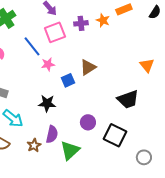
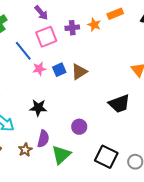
blue square: (68, 80) -> (59, 70), moved
black square: (115, 135) -> (106, 157), moved

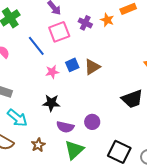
purple cross: (72, 28) -> (85, 23), turned 32
pink star: (39, 69) -> (52, 72), moved
purple semicircle: (43, 139) -> (65, 127), moved, turned 90

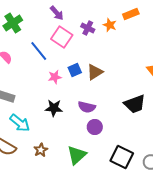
pink square: (59, 32) -> (62, 37), turned -35
purple semicircle: (65, 127) -> (87, 107), moved

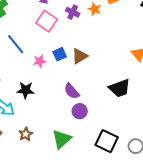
blue line: (39, 51) -> (16, 44), moved
purple semicircle: (87, 107) -> (72, 91), turned 36
black star: (54, 108) -> (26, 90), moved

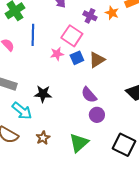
pink square: (47, 21) -> (72, 36), moved
blue line: (16, 44) -> (33, 35), moved, turned 40
pink star: (40, 61) -> (57, 54), moved

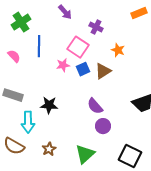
orange star: (112, 13) -> (118, 50), moved
cyan arrow: (22, 111) -> (28, 122), turned 50

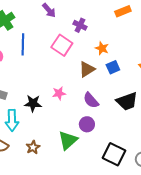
pink star: (63, 65) -> (59, 93), moved
blue square: (83, 69) -> (113, 67), moved
purple semicircle: (95, 106) -> (91, 100), moved
green triangle: (85, 154) -> (68, 140), moved

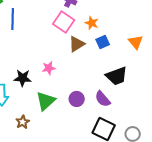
pink square: (62, 45) -> (64, 22), moved
purple semicircle: (91, 100) -> (103, 99), moved
green triangle: (68, 140) -> (46, 101), moved

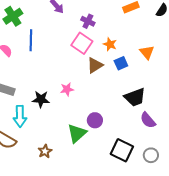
orange triangle: (136, 42) -> (147, 52), moved
purple semicircle: (103, 99) -> (148, 120), moved
green triangle: (46, 101) -> (77, 133), moved
brown star: (23, 122) -> (45, 151), moved

